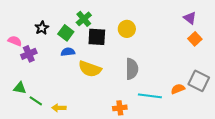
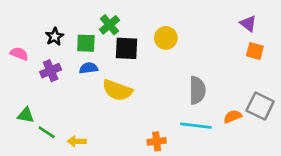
green square: (66, 33) -> (86, 43), turned -35
orange square: (195, 39) -> (255, 51), turned -32
purple cross: (29, 54) -> (51, 71), moved
gray semicircle: (132, 69) -> (197, 90), moved

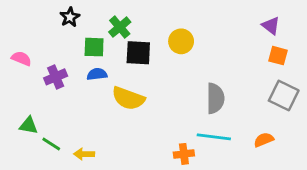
black star: (55, 37) -> (70, 17), moved
gray square: (260, 106) -> (284, 96), moved
orange semicircle: (233, 116) -> (264, 140), moved
orange cross: (157, 141) -> (184, 154), moved

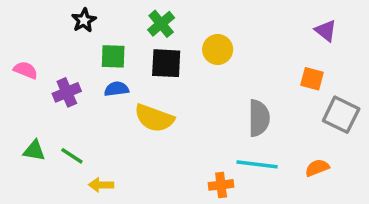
green cross: (120, 27) -> (161, 24), moved
orange square: (278, 56) -> (312, 79), moved
green line: (51, 144) -> (72, 156), moved

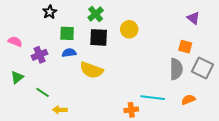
gray semicircle: (259, 118) -> (176, 69), moved
green triangle: (34, 151) -> (17, 77), moved, turned -48

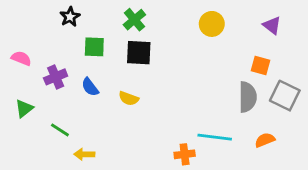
yellow circle: (129, 29) -> (212, 24), moved
blue semicircle: (69, 53) -> (90, 87), moved, turned -120
yellow semicircle: (91, 70) -> (129, 98), size x0.6

